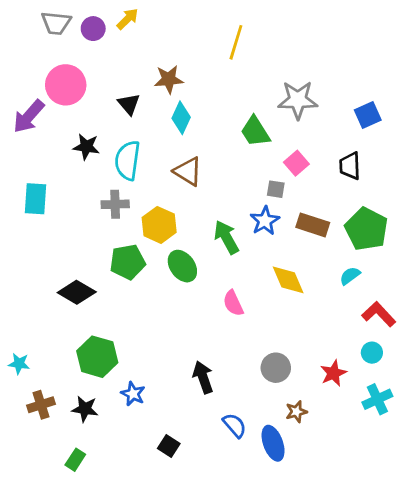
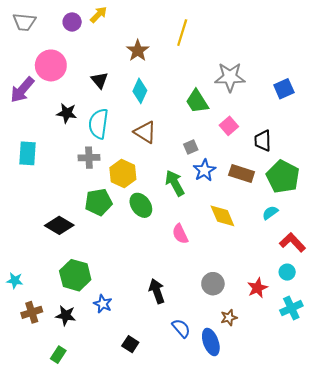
gray trapezoid: (56, 23) -> (24, 22), moved
brown star: (169, 79) -> (138, 51), moved, turned -30
black trapezoid: (350, 166) -> (263, 141), moved
gray square: (276, 189) -> (191, 147), moved, turned -32

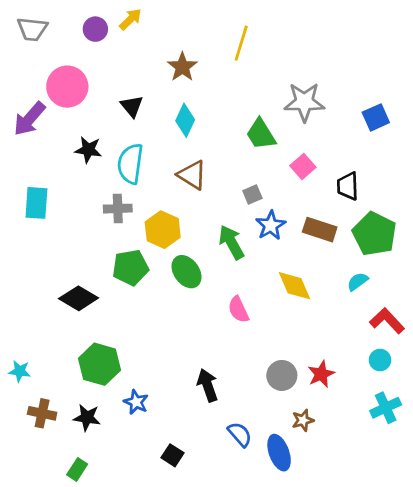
red star: (257, 288) -> (321, 374), moved
brown cross: (32, 312) -> (42, 413), turned 30

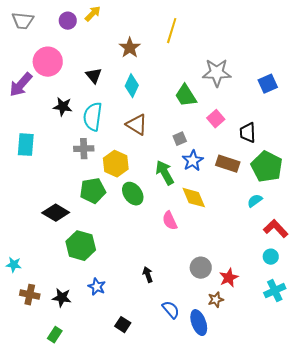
yellow diamond: (294, 286) -> (194, 198), moved
green hexagon: (100, 364) -> (81, 246), moved
red star: (321, 374) -> (229, 278), moved
black arrow: (208, 385) -> (148, 275), size x0.7

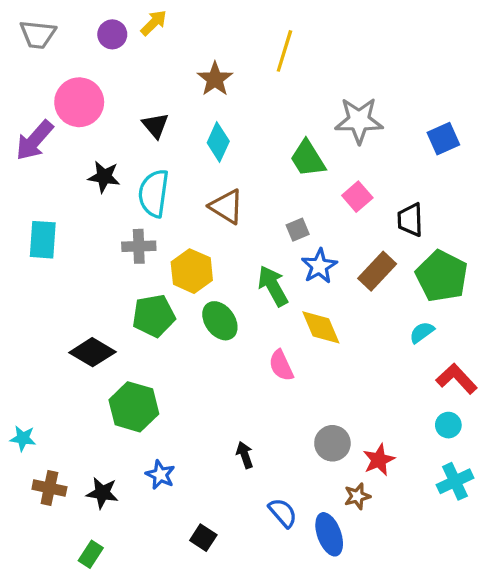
brown rectangle: (228, 164) -> (377, 271), turned -65

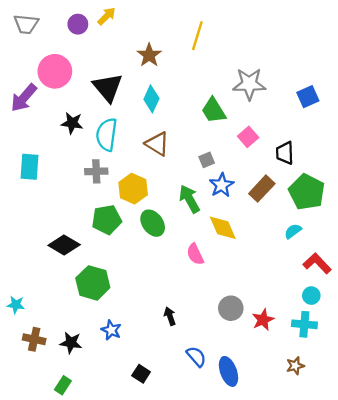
black triangle: (155, 125) -> (108, 87), size x1.6
cyan cross: (455, 481) -> (304, 324), moved, turned 30
brown star: (357, 496) -> (295, 366), moved

